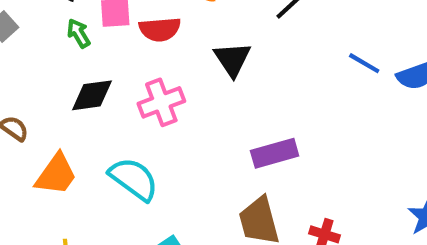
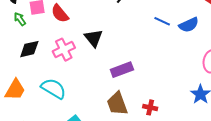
red semicircle: (160, 29) -> (60, 14), turned 60
black triangle: (232, 59) -> (94, 38), moved

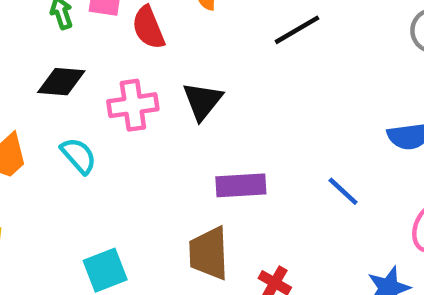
blue line: (162, 21) -> (343, 191), moved
cyan semicircle: (54, 89) -> (79, 156), moved, size x0.7

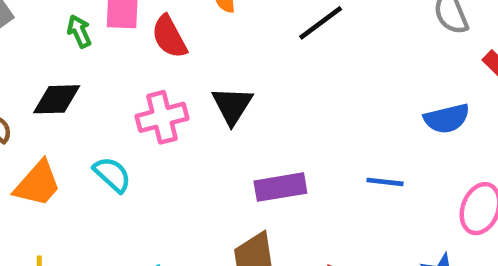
black diamond: (61, 82) -> (57, 99), moved
blue line: (343, 191) -> (385, 182), turned -30

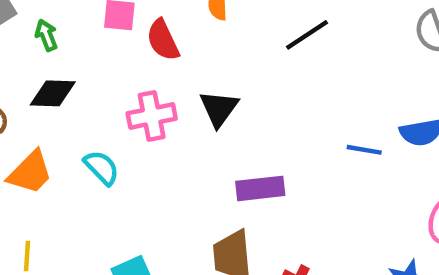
green arrow: (79, 31) -> (46, 35), moved
blue line: (385, 182) -> (364, 150), moved

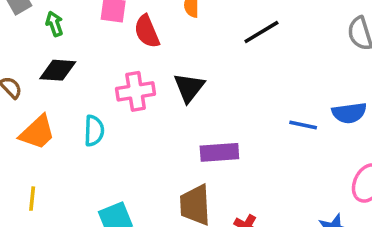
cyan semicircle: (101, 168) -> (94, 131), turned 44

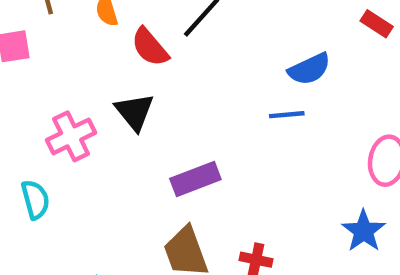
red semicircle: (147, 31) -> (150, 47), moved
blue semicircle: (349, 113) -> (309, 69), moved

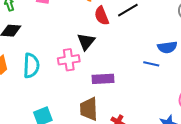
pink cross: (71, 136) -> (69, 60), moved
cyan semicircle: (35, 200) -> (31, 66), size x1.4

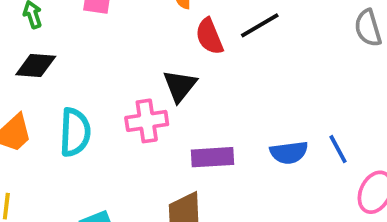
blue semicircle: (167, 47) -> (289, 153), moved
blue line: (151, 64) -> (338, 149), moved, turned 49

